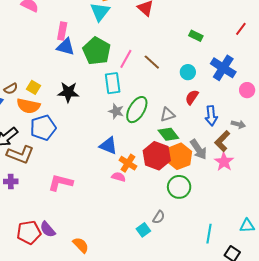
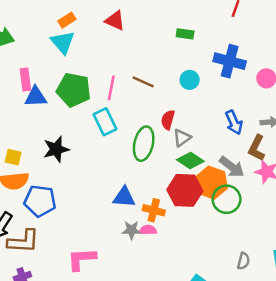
red semicircle: (192, 97) -> (168, 120), moved
gray star: (116, 111) -> (131, 230), moved
blue pentagon: (43, 128) -> (40, 201), turned -30
green circle: (179, 187) -> (227, 199), moved
gray semicircle: (159, 217) -> (243, 261), moved

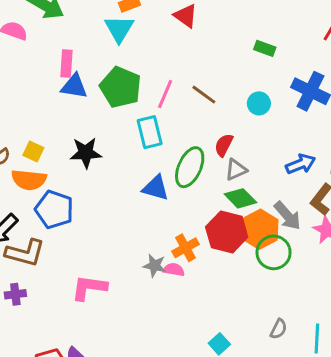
blue arrow: (234, 122) -> (301, 164), turned -100
blue triangle: (124, 197) -> (156, 188), moved
orange cross: (154, 210) -> (185, 248), turned 35

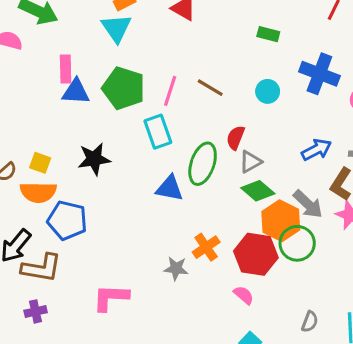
red hexagon: (227, 232) -> (256, 254), moved
pink semicircle: (174, 270) -> (244, 295), moved, turned 36

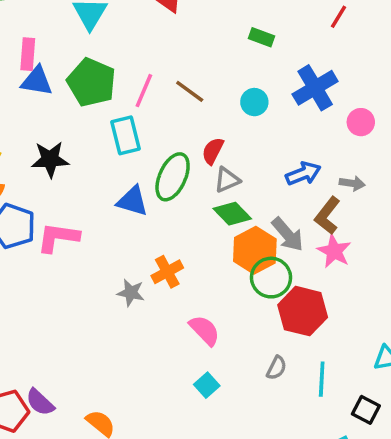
blue cross: (319, 74) -> (315, 88), turned 33
red hexagon: (256, 254) -> (303, 311), moved
pink semicircle: (244, 295) -> (205, 330), size x1.4
pink L-shape: (111, 298) -> (58, 237), moved

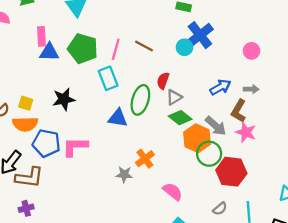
blue cross: (315, 88) -> (200, 35), moved
gray semicircle: (277, 368) -> (220, 209), turned 32

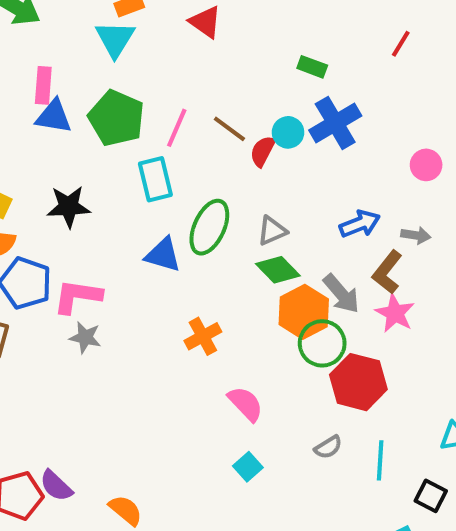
cyan circle: (184, 47) -> (288, 132), moved
red semicircle: (163, 81) -> (263, 151), moved
gray star: (124, 174) -> (85, 337), moved

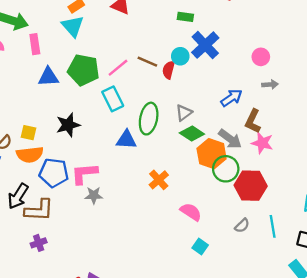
pink rectangle: (43, 85) -> (35, 44), moved
pink line: (177, 128) -> (118, 68), turned 40
gray arrow: (416, 235) -> (270, 84), moved

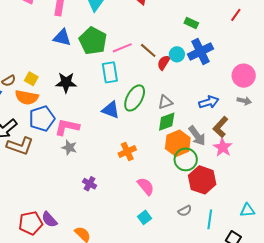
pink circle: (261, 57) -> (244, 76), size x1.5
green diamond: (192, 134) -> (167, 122), turned -70
blue pentagon: (54, 173) -> (42, 119), turned 30
purple cross: (39, 243) -> (90, 184), moved, turned 32

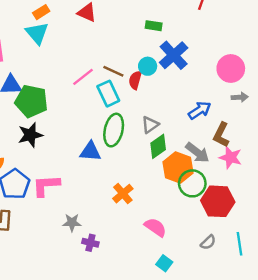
green pentagon: (93, 41) -> (31, 101), moved
cyan rectangle: (110, 72) -> (108, 94), moved
gray star: (69, 148) -> (72, 223), moved

